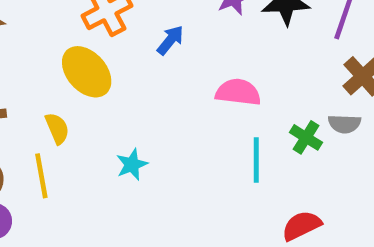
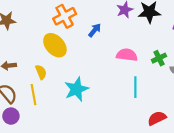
green cross: (306, 137) -> (159, 58), moved, turned 32
cyan star: (132, 165) -> (76, 89), size x1.6

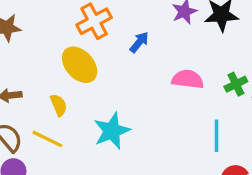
cyan line: (135, 87) -> (217, 136), moved
yellow line: (33, 95) -> (47, 139), turned -54

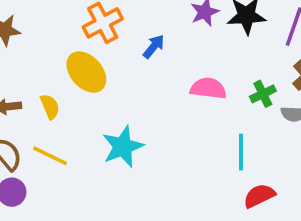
yellow semicircle: (59, 105) -> (50, 107), moved

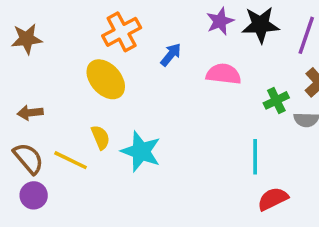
pink semicircle: (208, 88) -> (224, 74), moved
yellow semicircle: (50, 107) -> (100, 137), moved
cyan star: (123, 147) -> (141, 151), turned -30

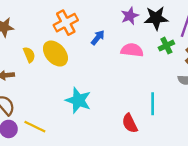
green cross: (276, 100) -> (166, 46), moved
yellow semicircle: (100, 137) -> (29, 55), moved
yellow line: (71, 160) -> (35, 127), moved
red semicircle: (273, 199) -> (130, 123), moved, turned -90

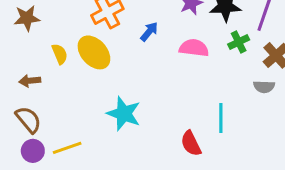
yellow line: (35, 127) -> (67, 148), turned -45

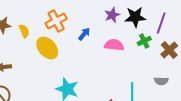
yellow semicircle: (60, 54) -> (24, 31), moved
gray semicircle: (264, 87) -> (161, 81), moved

